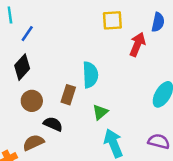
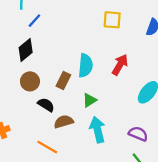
red arrow: (137, 44) -> (120, 65), moved
brown semicircle: (33, 143) -> (64, 122), moved

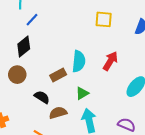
brown circle: (30, 81) -> (17, 75), moved
brown rectangle: (63, 81) -> (58, 75), turned 35

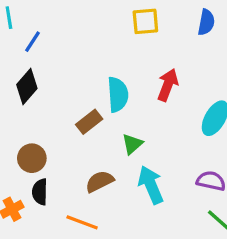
brown circle: (17, 75) -> (32, 158), moved
black semicircle: (42, 97) -> (40, 192), moved, turned -112

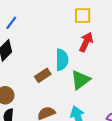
red arrow: (168, 85) -> (86, 42), moved
green triangle: (132, 144) -> (80, 80), moved, size x1.5

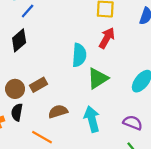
brown rectangle: (43, 75) -> (39, 85), moved

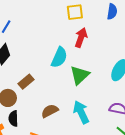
cyan semicircle: (79, 55) -> (59, 57), turned 30
brown rectangle: (39, 85) -> (26, 82), moved

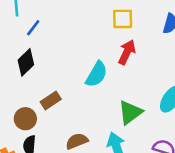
green triangle: (80, 75) -> (130, 112), moved

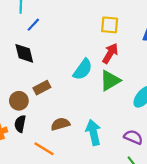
black diamond: (26, 62) -> (24, 53), turned -65
green triangle: (130, 112) -> (110, 81), moved

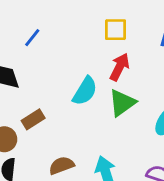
blue line: (33, 25) -> (32, 38), moved

